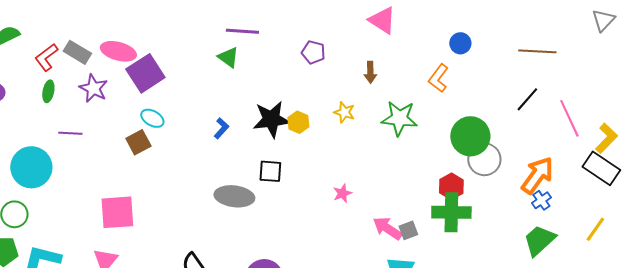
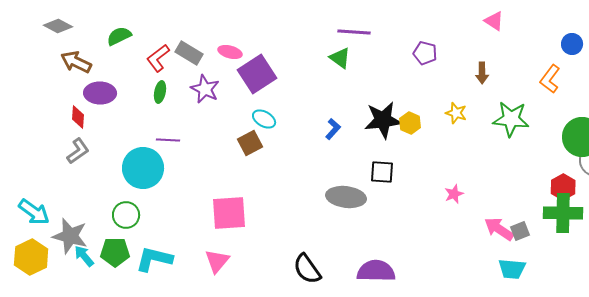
pink triangle: (382, 20) -> (494, 21), size x0.7
pink ellipse: (118, 51) -> (230, 52), size x0.7
purple line: (70, 133) -> (168, 140), moved

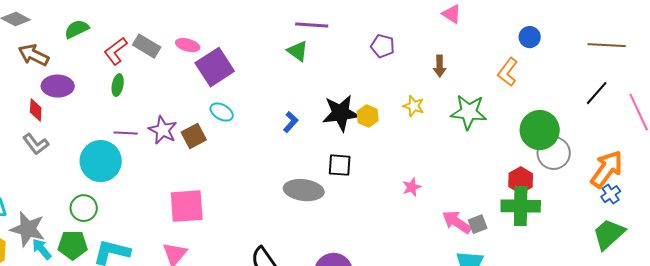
purple star: (205, 89) -> (163, 130), moved
brown square: (250, 143) -> (194, 136), moved
gray L-shape: (78, 151) -> (36, 144), turned 88

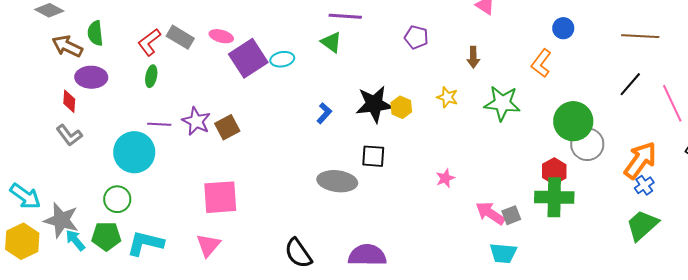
green semicircle: (77, 29) -> (95, 33), moved, turned -70
cyan ellipse: (222, 112) -> (282, 59), moved, turned -40

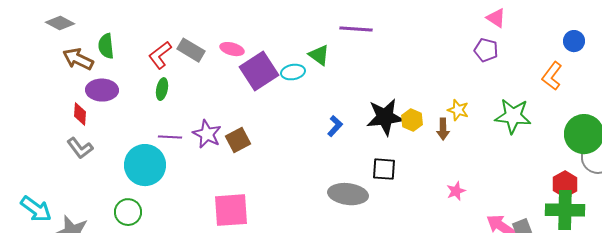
purple pentagon: (416, 37) -> (486, 50), moved
green triangle: (331, 42) -> (319, 55), moved
brown arrow: (473, 57) -> (443, 129), moved

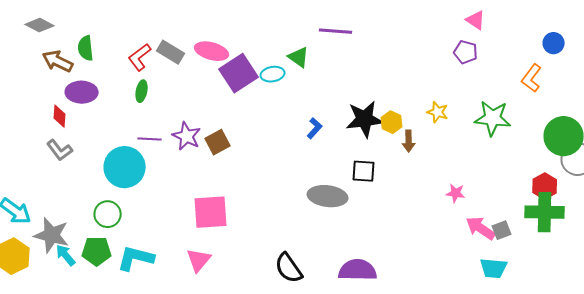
pink ellipse: (232, 49) -> (212, 51), size x1.4
brown arrow: (443, 129) -> (409, 141), moved
pink star: (456, 191) -> (456, 193), moved, turned 30

